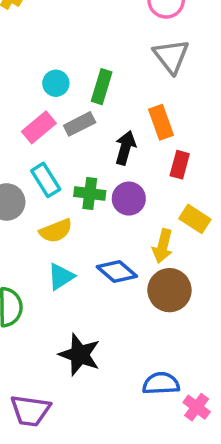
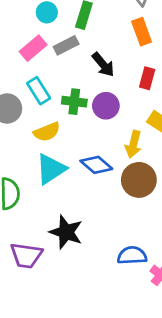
orange rectangle: (161, 122) -> (142, 32), moved
black arrow: (125, 148) -> (103, 65), turned 124
cyan triangle: (61, 277) -> (51, 169), size x1.4
purple trapezoid: (30, 411) -> (26, 255), moved

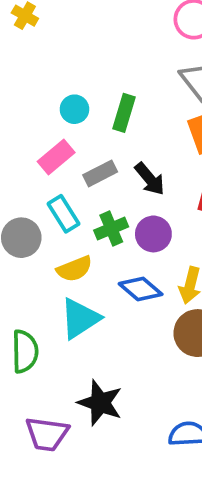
gray rectangle: (66, 45) -> (100, 173), moved
green cross: (74, 102) -> (111, 228), turned -30
blue diamond: (96, 165) -> (141, 289), moved

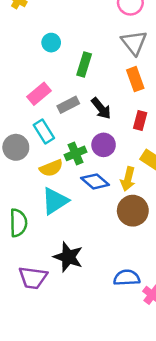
cyan circle: (74, 109) -> (51, 43), moved
green cross: (111, 228) -> (76, 153), moved

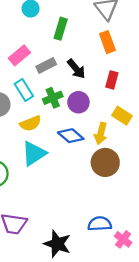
green cross: (76, 153) -> (53, 98), moved
black star: (68, 257) -> (57, 244), moved

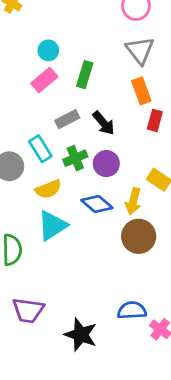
pink rectangle: (19, 55) -> (44, 80), moved
red rectangle: (112, 80) -> (155, 120), moved

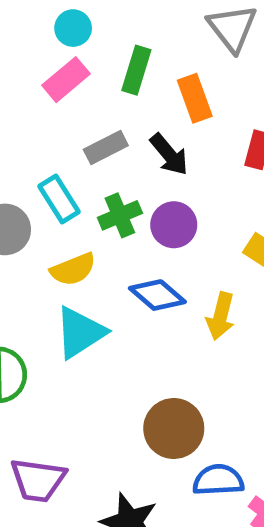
orange rectangle: (141, 91) -> (195, 98), moved
yellow arrow: (133, 201) -> (221, 316), moved
brown circle: (139, 236) -> (174, 429), moved

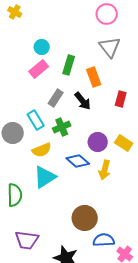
gray rectangle: (106, 147) -> (56, 98), turned -30
purple circle: (174, 225) -> (98, 142), moved

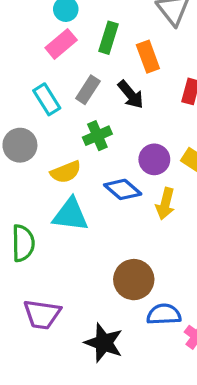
cyan rectangle: (36, 120) -> (47, 99), moved
cyan triangle: (45, 177) -> (71, 215), turned 40

